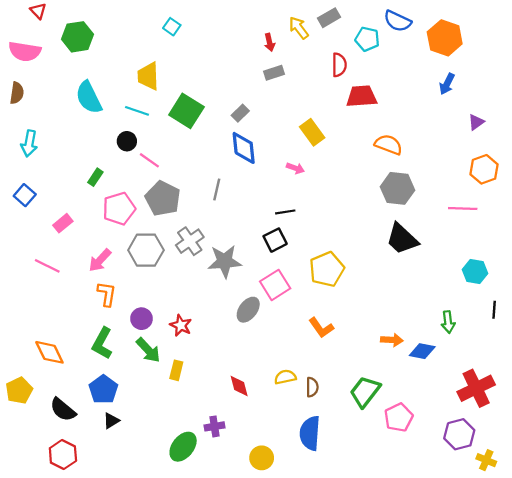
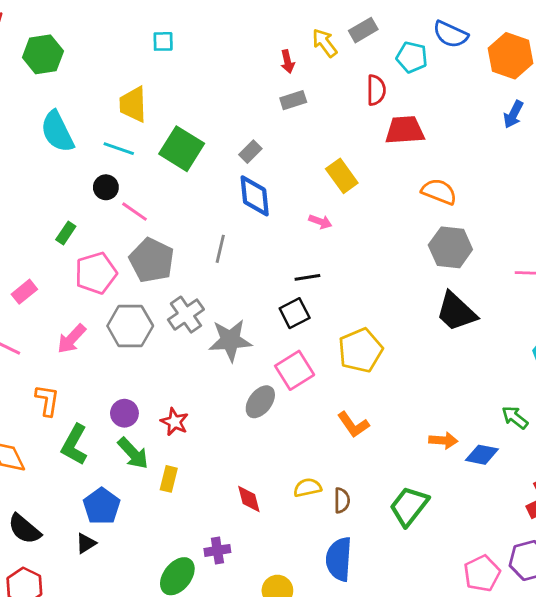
cyan square: (172, 27) -> (163, 41), turned -36
orange L-shape: (107, 294) -> (47, 400), moved
green arrow: (448, 322) -> (515, 418), turned 135
blue pentagon: (103, 389) -> (102, 506), moved
pink pentagon: (399, 417) -> (482, 573), moved

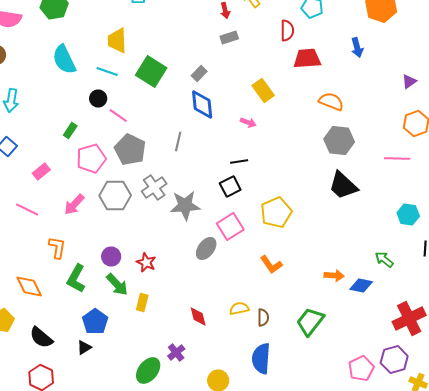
blue arrow: (513, 114) -> (357, 48), moved, turned -42
purple cross: (217, 550) -> (176, 352), turned -30

